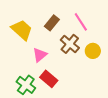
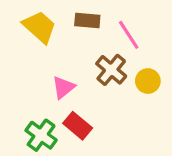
brown rectangle: (52, 23) -> (87, 20), moved, turned 56
yellow trapezoid: (22, 30) -> (39, 27), moved

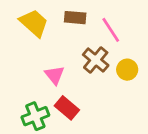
pink triangle: (63, 87) -> (55, 75), turned -30
green cross: (41, 135) -> (35, 116), turned 32

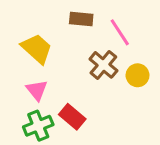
yellow trapezoid: (34, 23) -> (37, 49), moved
pink triangle: (55, 75) -> (37, 90), moved

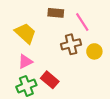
brown cross: (103, 65) -> (71, 44), turned 36
pink triangle: (37, 90) -> (25, 62), turned 42

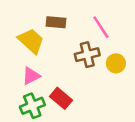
brown rectangle: (56, 13) -> (56, 22), moved

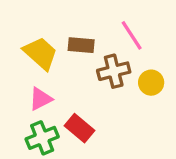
brown rectangle: (56, 22) -> (81, 45), moved

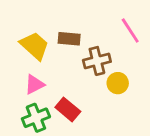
pink line: (132, 35) -> (130, 30), moved
yellow circle: (151, 83) -> (118, 83), moved

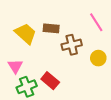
yellow circle: (118, 83) -> (98, 58), moved
pink triangle: (35, 84) -> (15, 66), moved, turned -35

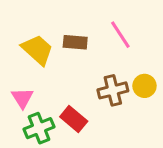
pink line: (96, 22) -> (120, 35), moved
brown cross: (72, 45) -> (113, 90), moved

